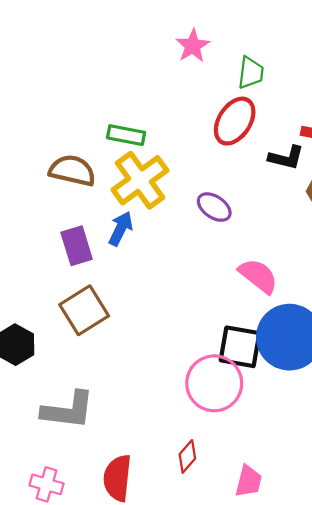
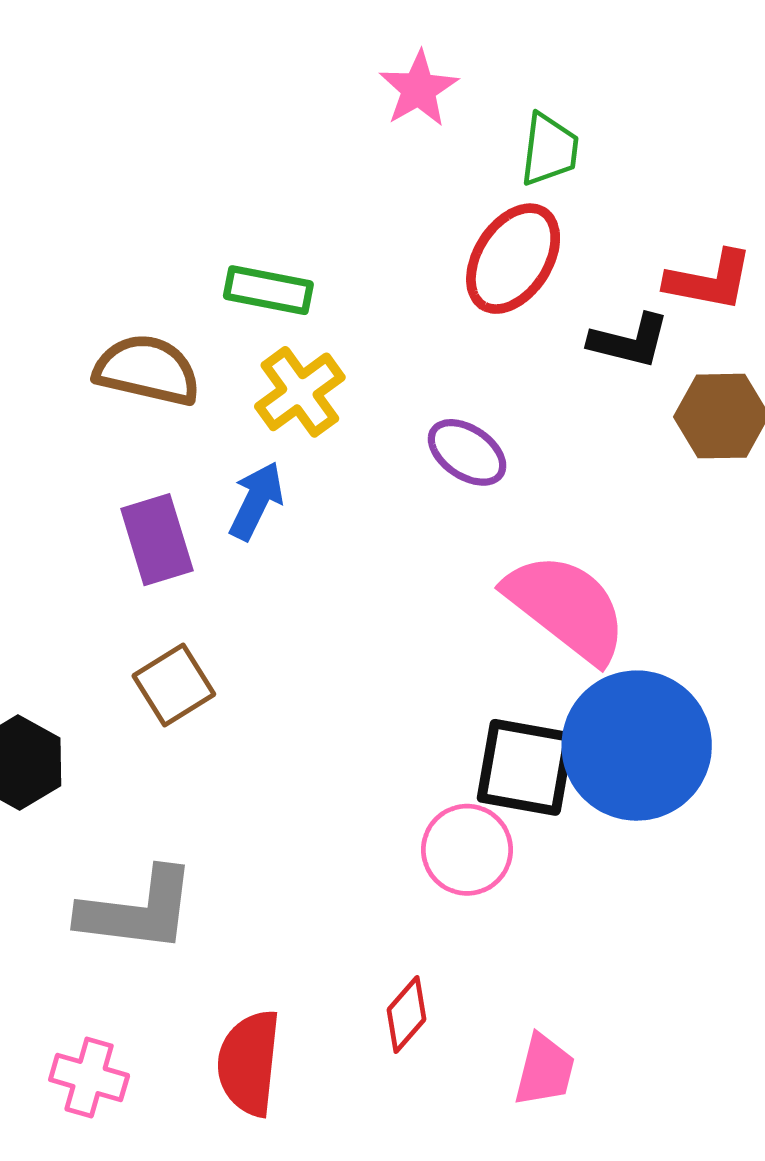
yellow cross: (140, 180) -> (300, 392), size x0.7
pink semicircle: (258, 276) -> (566, 607), size x1.4
brown square: (84, 310) -> (174, 685), size x0.7
pink circle: (214, 383) -> (467, 850), size x0.7

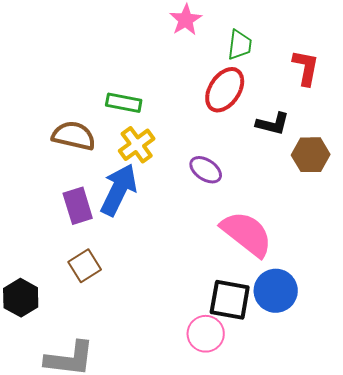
red L-shape: (709, 280) -> (306, 68), moved, turned -90
blue arrow: (256, 501) -> (119, 190), size x1.6
blue circle: (637, 746) -> (276, 291), size x0.7

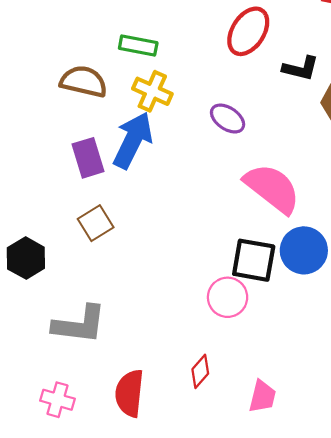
yellow cross: (137, 145) -> (152, 91), turned -30

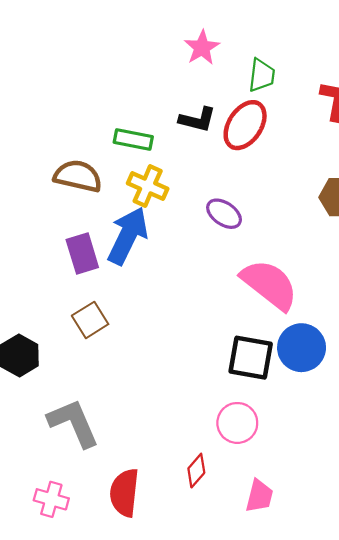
black L-shape: (301, 68) -> (197, 120), moved
pink circle: (228, 297) -> (237, 423), moved
gray L-shape: (79, 325) -> (73, 423), turned -120

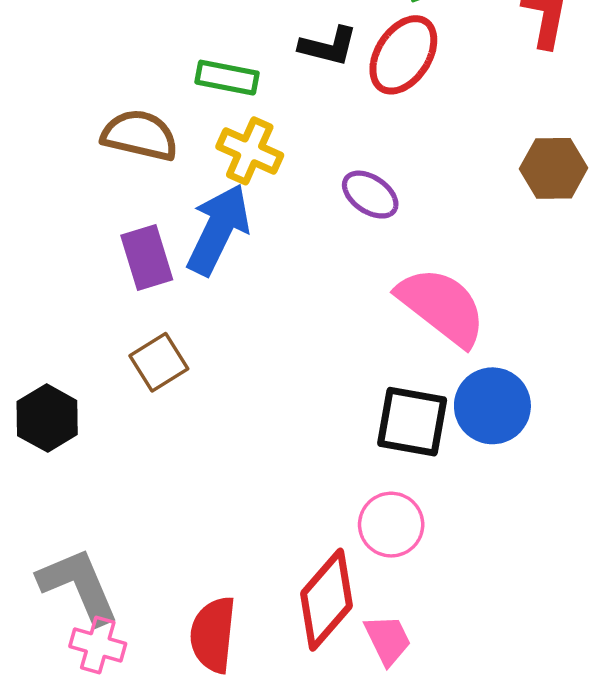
gray L-shape: (73, 423) -> (79, 586), moved
red diamond: (196, 471) -> (327, 600), size x1.8
pink trapezoid: (259, 496) -> (388, 640), moved, turned -40

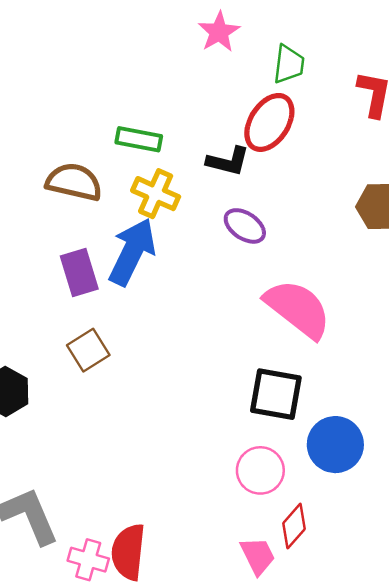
black L-shape: (328, 46) -> (228, 161), moved
blue circle: (492, 406) -> (335, 445), moved
red diamond: (327, 600) -> (294, 526), moved, size x0.6
pink cross: (98, 645) -> (88, 560), moved

